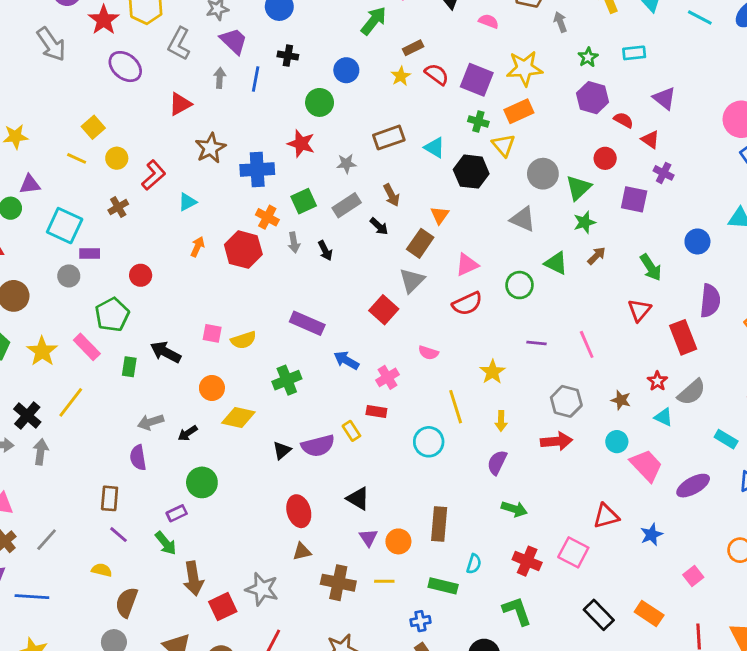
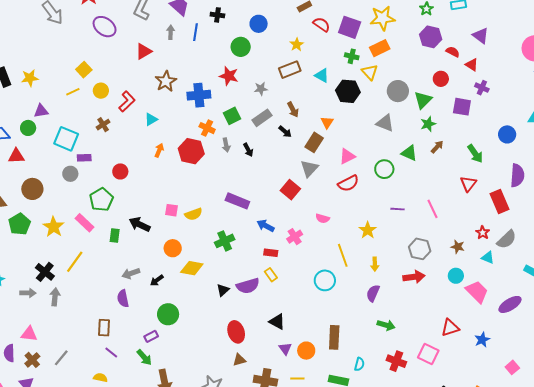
yellow star: (401, 76) -> (297, 45), moved
yellow line: (77, 158) -> (73, 92), turned -48
red rectangle: (376, 412) -> (271, 253), moved

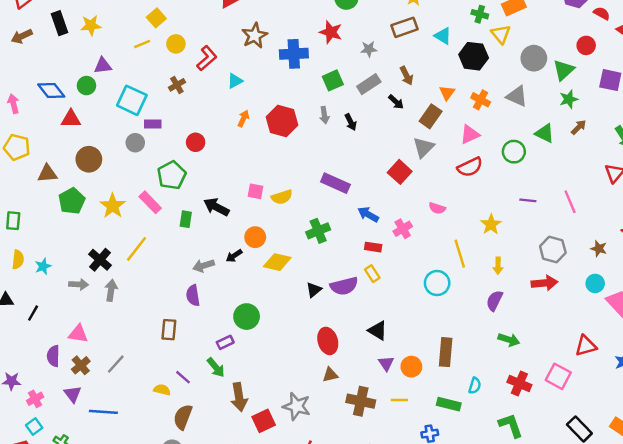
orange cross: (207, 128) -> (481, 100), moved
black arrow: (157, 280) -> (234, 256), moved
purple line: (111, 353) -> (183, 377), moved

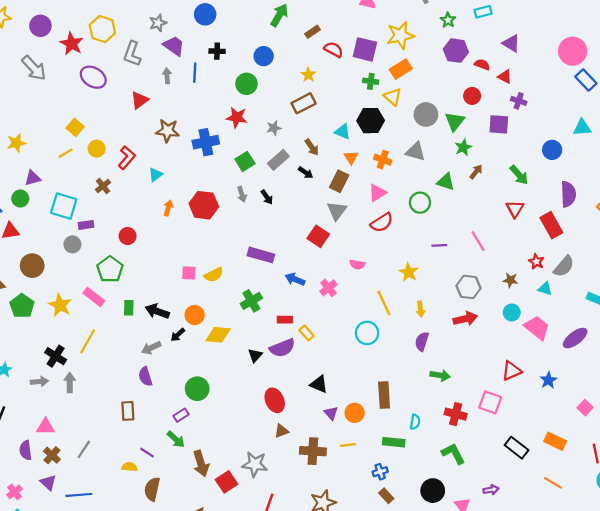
brown star: (255, 36) -> (168, 131), turned -30
cyan triangle: (443, 36) -> (343, 132), moved
black arrow: (216, 207) -> (157, 311), moved
red rectangle: (373, 247) -> (285, 320), moved

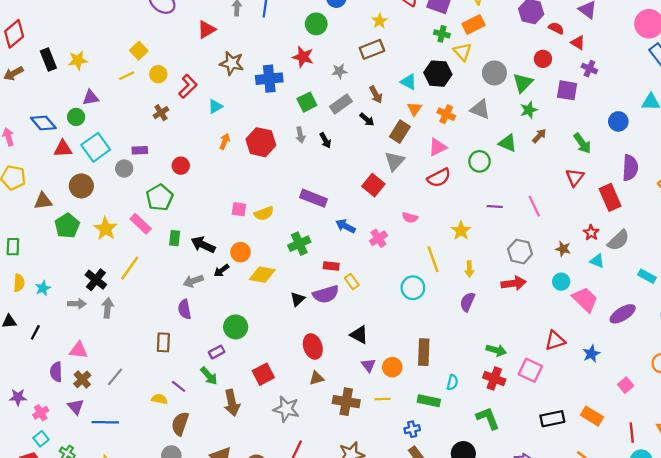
cyan square: (64, 206) -> (96, 147), moved, turned 32
green arrow: (440, 375) -> (496, 350), moved
black rectangle: (517, 448) -> (552, 419), turned -55
red square: (227, 482) -> (263, 374), moved

